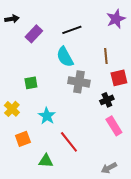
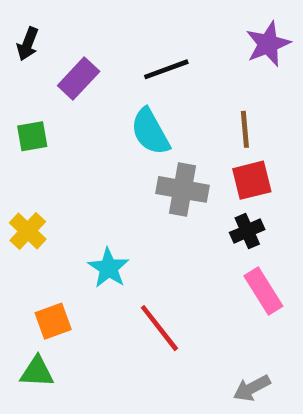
black arrow: (12, 19) -> (28, 44), turned 120
red square: (119, 78) -> (252, 180), moved
green square: (31, 83) -> (32, 136), moved
yellow cross: (12, 109) -> (28, 231), moved
green triangle: (46, 161) -> (37, 372), moved

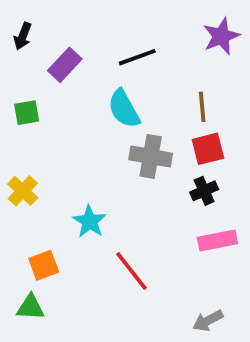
pink rectangle: (263, 291) -> (217, 240), turned -69

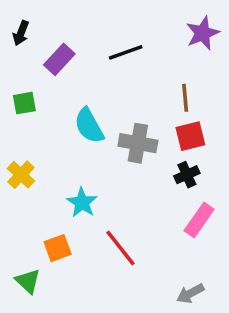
cyan semicircle: (124, 109) -> (89, 126), moved
pink rectangle: (217, 240) -> (199, 220), turned -44
orange square: (44, 265) -> (58, 248), moved
green triangle: (30, 307) -> (28, 281), turned 40

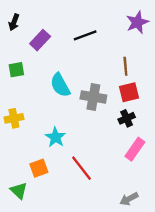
yellow cross: (21, 175) -> (14, 118), turned 36

